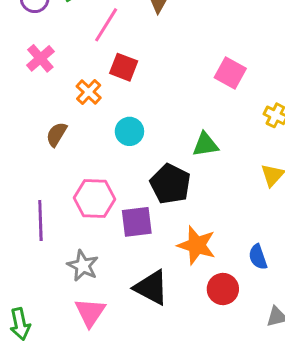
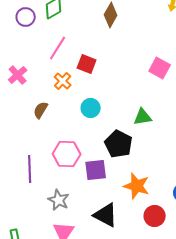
pink line: (106, 25) -> (58, 48), moved
pink cross: (40, 58) -> (18, 75), moved

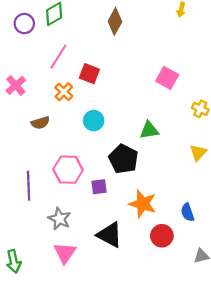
brown semicircle: (41, 110) -> (40, 123), turned -138
purple square: (96, 170) -> (99, 187), size x0.7

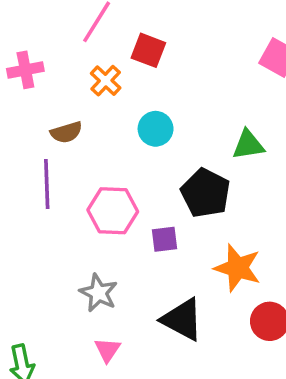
pink cross: (16, 85) -> (25, 70), turned 30
purple line: (29, 186) -> (47, 184), moved
pink triangle: (65, 253) -> (107, 350), size x0.7

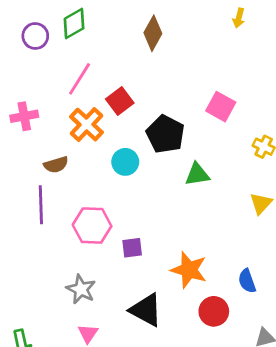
red square: (148, 50) -> (120, 101), turned 32
orange cross: (106, 81) -> (86, 125), size x1.4
black pentagon: (205, 193) -> (165, 134), moved

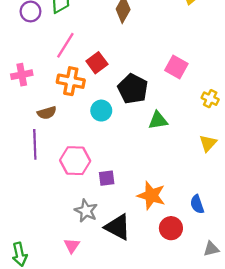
orange cross: (86, 125) -> (71, 81), turned -32
gray star: (81, 289) -> (86, 211), moved

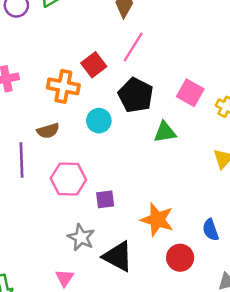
pink line: (65, 45) -> (133, 47), moved
pink square: (176, 67) -> (190, 93), moved
brown semicircle: (47, 113) -> (48, 131), moved

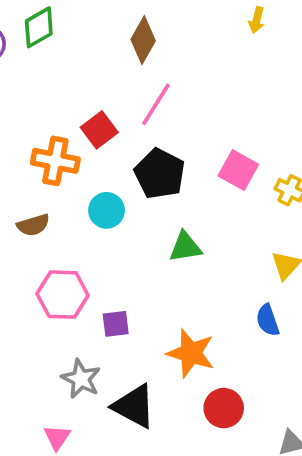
green triangle: (165, 132) -> (185, 247), moved
blue semicircle: (211, 230) -> (268, 320), moved

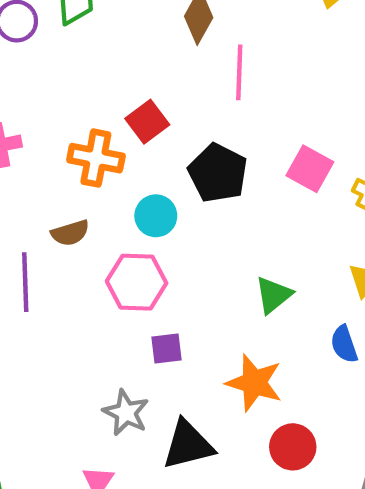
pink line: (156, 104) -> (239, 72), moved, turned -30
green triangle: (185, 247) -> (273, 295), moved, turned -30
pink hexagon: (63, 295) -> (137, 282), moved
black triangle: (134, 406) -> (188, 445), turned -42

